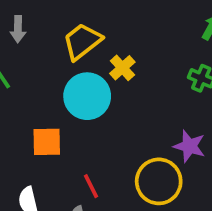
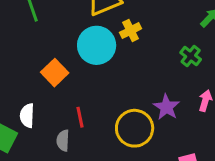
orange square: (47, 142) -> (55, 73), turned 32

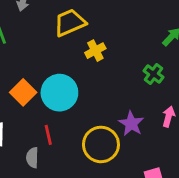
cyan circle: (97, 45) -> (59, 93), moved

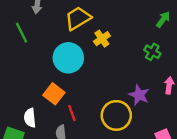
orange square: (23, 92) -> (54, 94), moved
cyan circle: (59, 93) -> (68, 58), moved

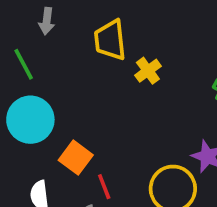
yellow trapezoid: (78, 18) -> (110, 40), turned -64
cyan circle: (68, 58) -> (30, 120), moved

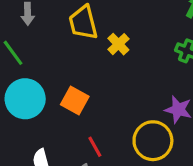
orange square: (76, 158) -> (75, 100), moved

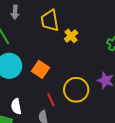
yellow circle: (153, 141) -> (76, 90), moved

